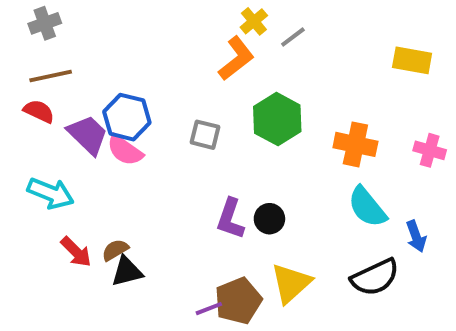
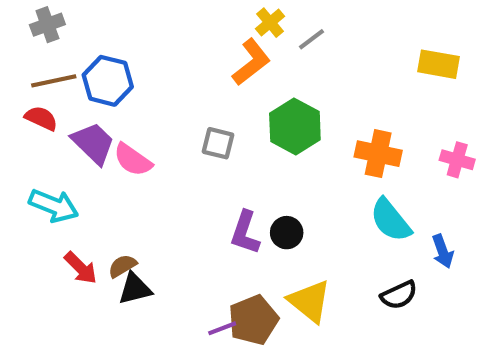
blue hexagon: (127, 117) -> (108, 81), moved
black semicircle: (375, 277) -> (399, 295), size x0.7
yellow triangle: (291, 283) -> (310, 301), turned -39

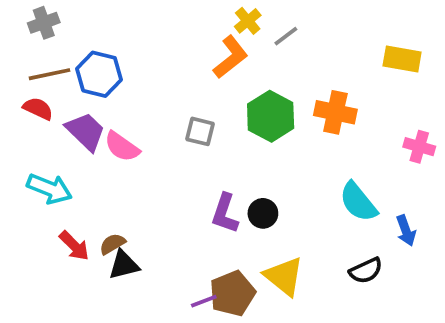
orange cross: (378, 154) -> (335, 112), moved

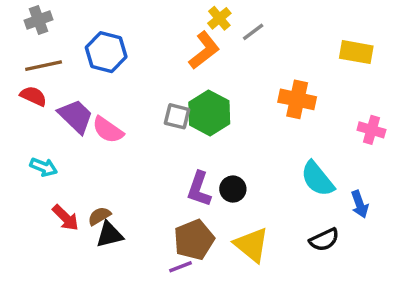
blue hexagon: (99, 74) -> (106, 52), moved
green hexagon: (271, 116) -> (209, 113), moved
cyan arrow: (49, 189) -> (44, 167), size x0.7
brown pentagon: (232, 293) -> (194, 240), moved

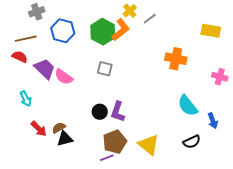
gray cross: (38, 20) -> (37, 12), moved
green hexagon: (209, 113) -> (103, 32), moved
cyan arrow: (44, 167) -> (26, 99), turned 42
black circle: (233, 189) -> (100, 112), moved

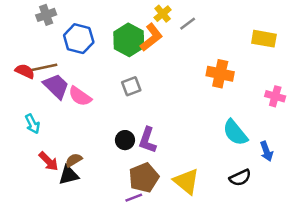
brown line: (26, 39) -> (44, 67), moved
gray square: (105, 69) -> (131, 86), turned -35
black triangle: (65, 139) -> (69, 175), moved

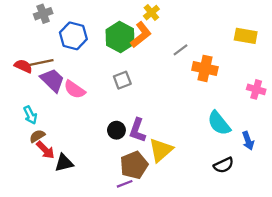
gray line: (188, 24) -> (181, 50), moved
brown semicircle: (74, 160) -> (37, 136), moved
yellow triangle: (186, 181) -> (161, 150), moved, turned 40

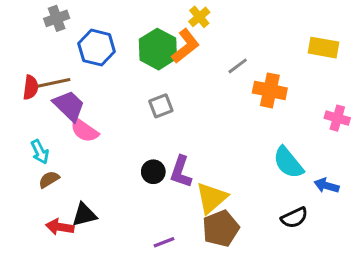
red semicircle: (23, 66) -> (31, 87), turned 72
pink semicircle: (75, 89) -> (84, 130), moved
blue arrow: (248, 141) -> (327, 186), turned 126
red arrow: (45, 150) -> (60, 227), moved, turned 144
brown pentagon: (134, 165) -> (221, 228), moved

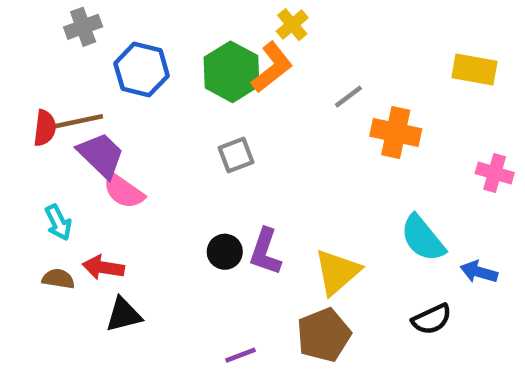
brown semicircle: (49, 179) -> (58, 279), moved, turned 40
yellow triangle: (212, 198) -> (337, 272), moved
red arrow: (60, 227) -> (103, 267), moved

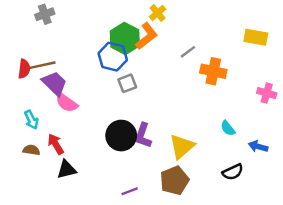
blue hexagon: (142, 70) -> (113, 57), moved
cyan semicircle: (423, 238) -> (228, 128), size x0.6
black circle: (225, 252) -> (121, 136), size x1.6
red arrow: (103, 267) -> (56, 144), turned 50

